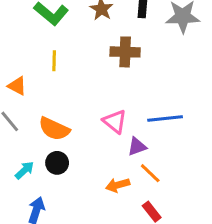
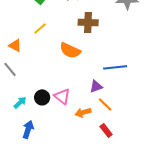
yellow line: (54, 61) -> (40, 28), turned 48
pink triangle: (115, 121) -> (62, 96), moved
orange semicircle: (54, 129) -> (70, 50), moved

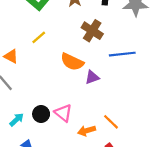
brown cross: (88, 22) -> (92, 31), turned 30
blue line: (115, 67) -> (122, 54), moved
purple triangle: (96, 86) -> (92, 77), moved

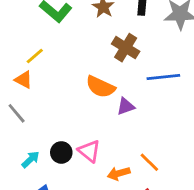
yellow line: (39, 37) -> (35, 56), moved

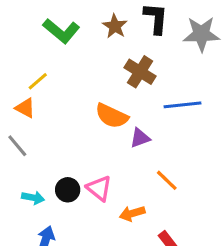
cyan arrow: (31, 159) -> (33, 198), turned 54
orange line: (149, 162) -> (167, 180), moved

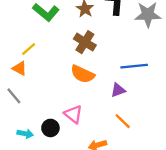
brown cross: (140, 72) -> (85, 42), moved
purple triangle: (140, 138) -> (118, 90), moved
pink triangle: (99, 188) -> (73, 114), moved

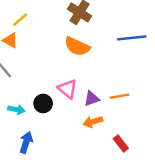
purple triangle: (118, 90) -> (92, 99), moved
orange line: (123, 121) -> (120, 96), turned -54

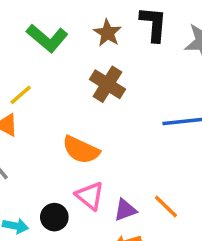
orange semicircle: (77, 46) -> (81, 150), moved
orange line: (120, 96) -> (166, 206), turned 54

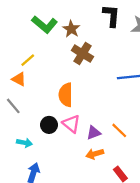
brown star: (107, 33) -> (71, 29), moved
orange semicircle: (81, 150) -> (66, 95), turned 65
black circle: (54, 217) -> (49, 125), moved

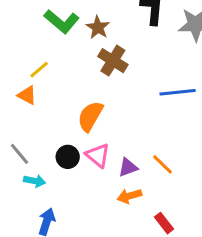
orange semicircle: (66, 95) -> (90, 116), turned 30
gray line: (13, 106) -> (20, 154), moved

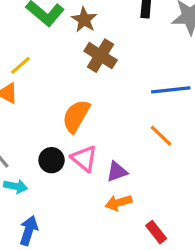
orange line: (163, 164) -> (161, 136), moved

